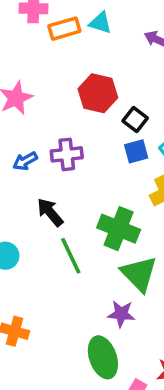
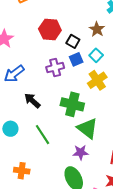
purple cross: (67, 154) -> (55, 67), moved
blue arrow: (25, 161) -> (14, 74), size x1.5
green line: (71, 256) -> (42, 135), moved

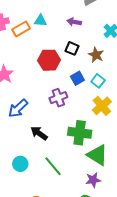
black square: (73, 41) -> (72, 48), moved
blue square: (76, 59) -> (77, 78), moved

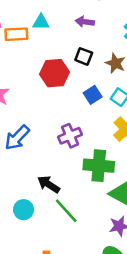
orange rectangle: (21, 29) -> (16, 34), turned 30
purple cross: (58, 98) -> (70, 136), moved
black arrow: (39, 133) -> (49, 184), moved

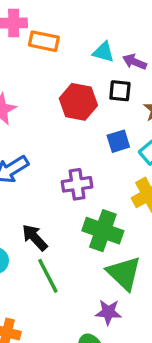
cyan triangle: (41, 22) -> (103, 52), moved
purple arrow: (85, 22) -> (135, 62), moved
black square: (84, 56) -> (120, 91), turned -30

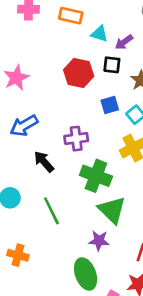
orange rectangle: (44, 41) -> (71, 16), moved
purple arrow: (135, 62) -> (124, 42), turned -60
black arrow: (35, 237) -> (44, 162), moved

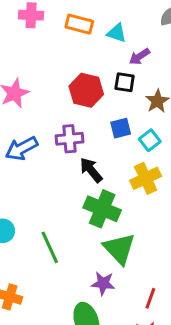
cyan triangle: (99, 34) -> (117, 33), moved
purple cross: (76, 139) -> (69, 139), moved
black arrow: (44, 162) -> (91, 170), moved

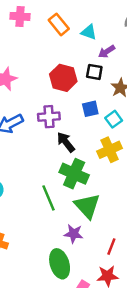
orange rectangle: (79, 24) -> (59, 24), turned 35
green line: (50, 247) -> (49, 198), moved

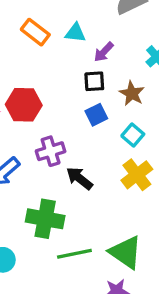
red hexagon: (63, 78) -> (24, 105), moved
blue square: (90, 109) -> (96, 115), moved
green cross: (74, 174) -> (45, 219), moved
green line: (49, 198) -> (74, 254), turned -65

